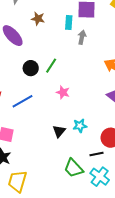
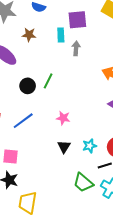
pink star: (63, 92) -> (63, 118), moved
cyan star: (80, 126) -> (90, 146), moved

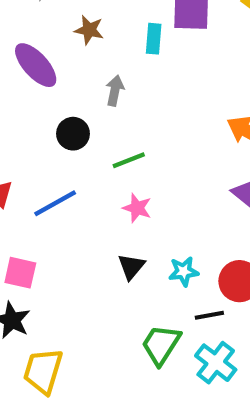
gray arrow: (76, 48) -> (115, 91), moved
green line: (48, 81) -> (129, 160), moved, turned 35
green trapezoid: (83, 183) -> (161, 345), turned 75

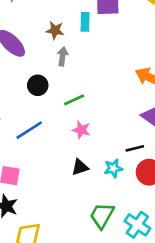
brown star: (89, 30) -> (55, 30), moved
black triangle: (131, 267) -> (80, 167), turned 36
black line: (209, 315) -> (135, 148), moved

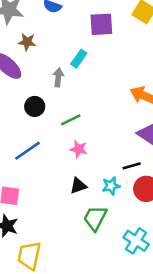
cyan rectangle: (85, 22) -> (79, 59), moved, turned 36
brown star: (55, 30) -> (27, 42), moved
green trapezoid: (102, 216) -> (95, 218), moved

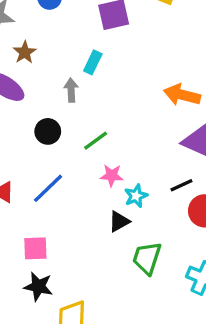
brown star: (27, 42) -> (25, 52), turned -30
cyan star: (111, 186) -> (136, 196), moved

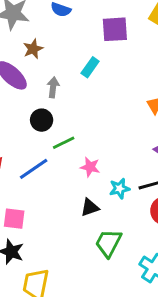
gray arrow: (71, 90) -> (53, 87), moved
green line: (96, 141) -> (64, 143), moved
cyan star: (136, 196) -> (119, 189), moved

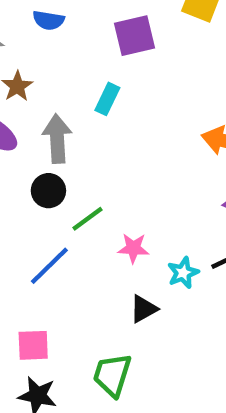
gray arrow: (53, 87) -> (57, 139), size x1.5
green trapezoid: (108, 243) -> (112, 375), moved

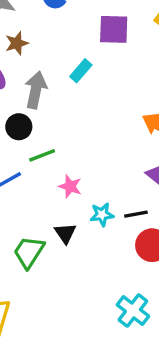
black triangle: (143, 309) -> (65, 233), turned -50
green trapezoid: (112, 375) -> (29, 252), moved

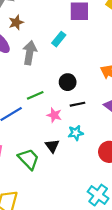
black circle: (19, 127) -> (68, 82), moved
black line: (136, 214) -> (78, 104), moved
green trapezoid: (29, 252) -> (29, 159), turned 105

